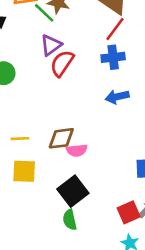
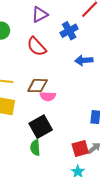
blue cross: (113, 57) -> (69, 31), moved, turned -30
red semicircle: (62, 63) -> (37, 47), moved, turned -85

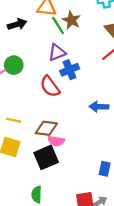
blue cross: (69, 31) -> (70, 70), moved
black square: (41, 127) -> (46, 157), moved

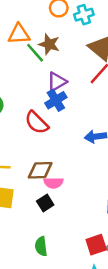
purple triangle: (57, 52) -> (57, 82), moved
black square: (46, 157) -> (45, 203), size x0.6

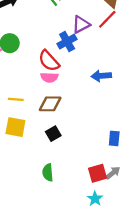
purple triangle: (57, 82) -> (81, 24), moved
pink semicircle: (53, 183) -> (49, 77), moved

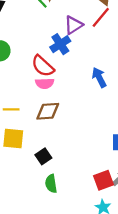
blue arrow: (101, 76) -> (99, 77), turned 72
black square: (53, 134) -> (43, 156), moved

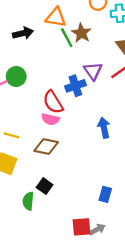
purple triangle: (73, 25) -> (93, 71), turned -48
black square: (43, 156) -> (45, 186), moved, turned -35
green semicircle: (51, 184) -> (28, 201), moved

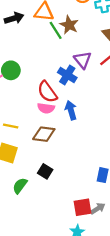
black arrow: (23, 33) -> (14, 18), moved
blue cross: (75, 86) -> (67, 75), turned -36
blue arrow: (104, 128) -> (71, 110), moved
green semicircle: (28, 201) -> (20, 186), moved, turned 35

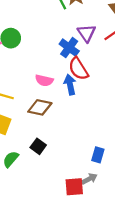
red semicircle: (47, 92) -> (78, 69), moved
gray arrow: (98, 208) -> (89, 179), moved

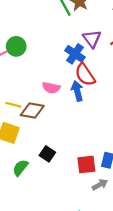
brown diamond: (40, 107) -> (32, 111), moved
red square: (74, 187) -> (86, 164), moved

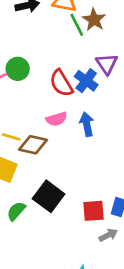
red semicircle: (85, 75) -> (61, 83), moved
pink semicircle: (51, 88) -> (56, 119), turned -30
black square: (47, 154) -> (49, 196), size x1.6

